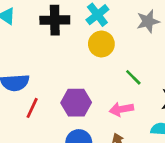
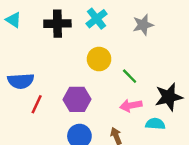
yellow circle: (101, 44) -> (99, 59), moved
pink arrow: (121, 109) -> (131, 105), moved

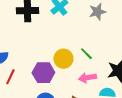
yellow circle: (99, 59) -> (63, 59), moved

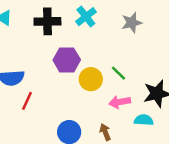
purple hexagon: (43, 73) -> (67, 60), moved

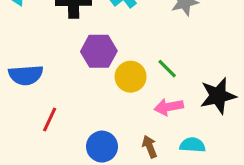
red line: (27, 101) -> (50, 120), moved
cyan semicircle: (144, 120) -> (193, 145), moved

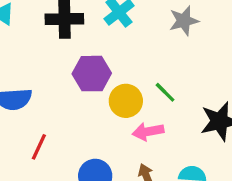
pink arrow: (169, 107) -> (148, 132), moved

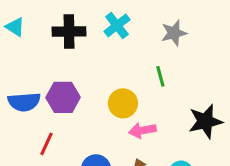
purple hexagon: (92, 74) -> (63, 97), moved
green line: (165, 92) -> (160, 76), moved, turned 30

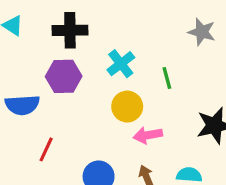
cyan cross: (117, 25) -> (121, 64), moved
gray star: (174, 33) -> (202, 32), moved, turned 30
purple hexagon: (63, 97) -> (64, 76), moved

